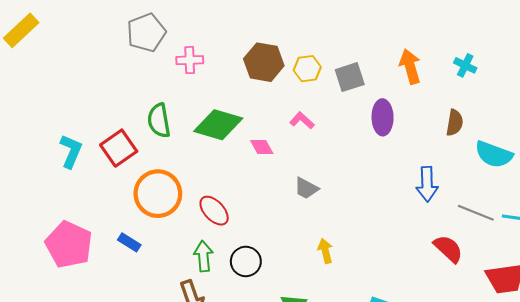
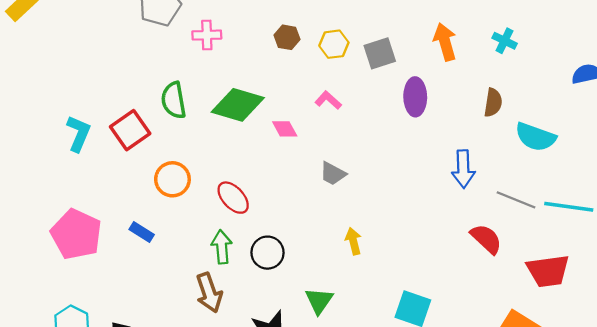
brown hexagon: (264, 62) -> (287, 37), size x0.6
orange circle: (158, 194) -> (172, 179), size x0.7

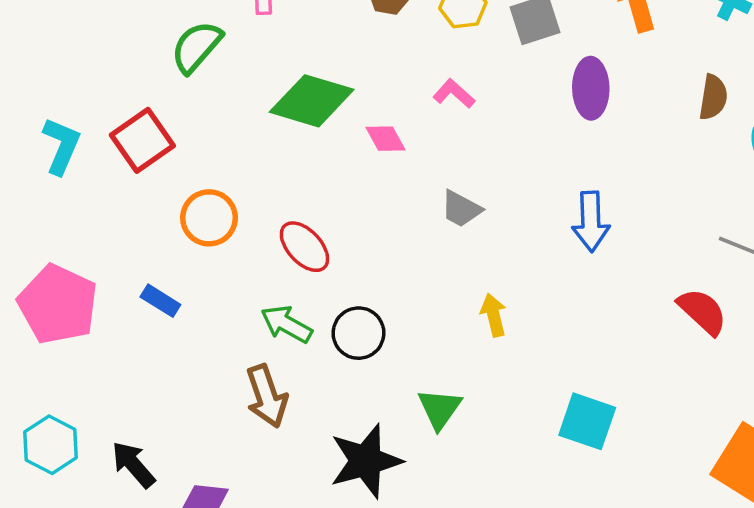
green semicircle: (174, 100) -> (196, 47), moved, turned 51
blue arrow: (463, 169) -> (591, 221), moved
green arrow: (222, 247) -> (286, 324), turned -56

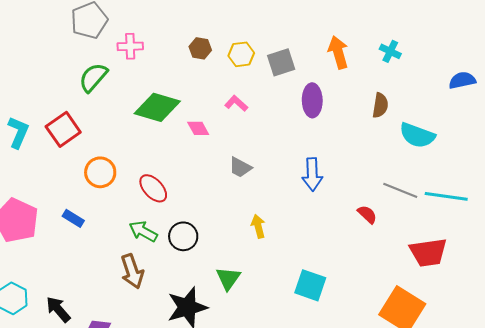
red semicircle: (702, 311) -> (367, 214), moved, size x0.7

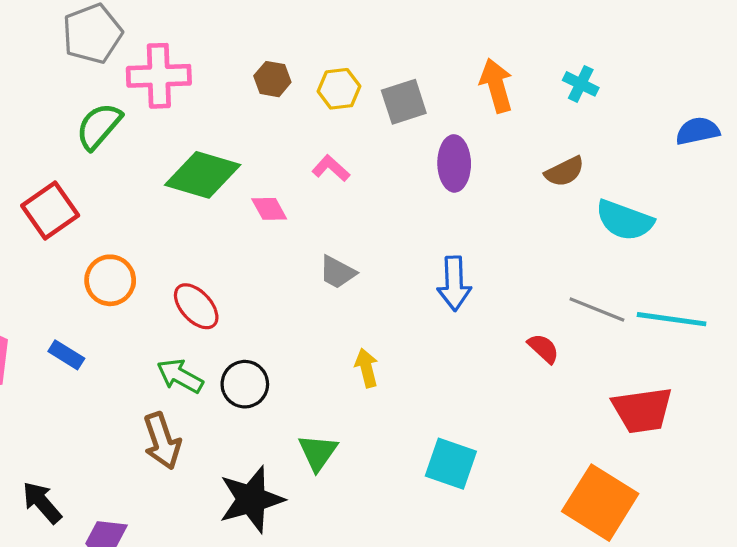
pink cross: (130, 46) -> (159, 76), size x1.5
brown semicircle: (380, 105) -> (565, 172), turned 55

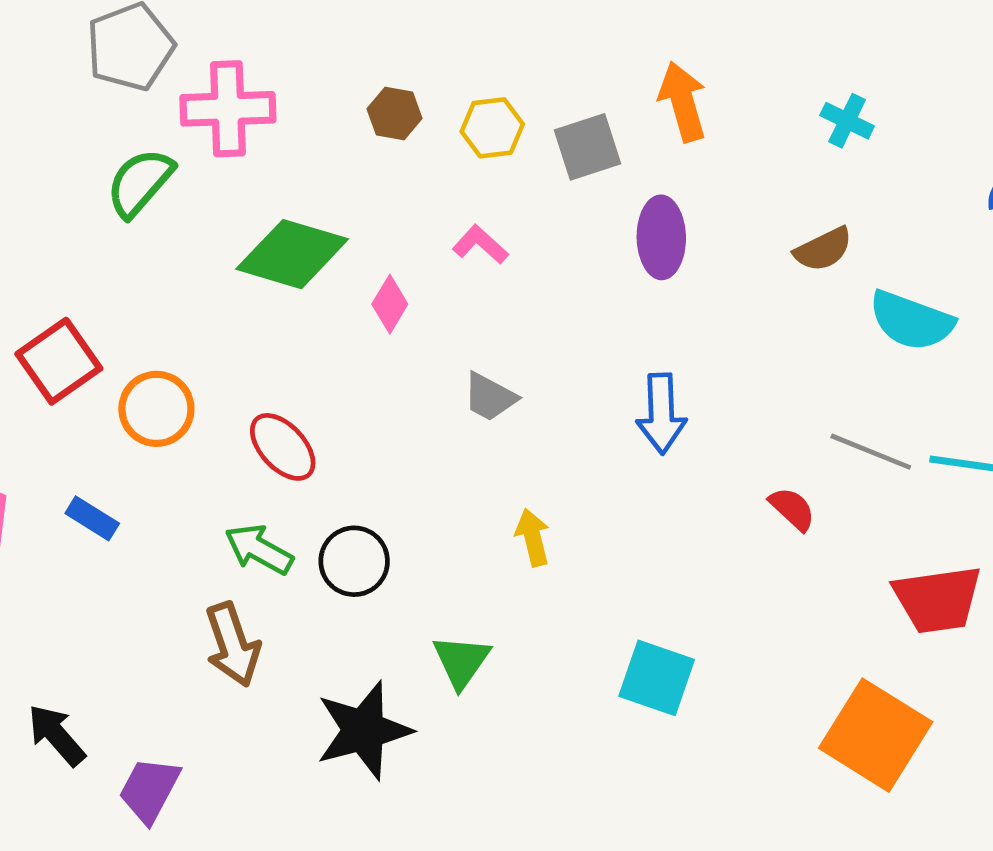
orange arrow: (496, 86) -> (683, 102), moved
pink diamond: (269, 209) -> (390, 304), turned 60
red square: (50, 211) -> (59, 361), moved

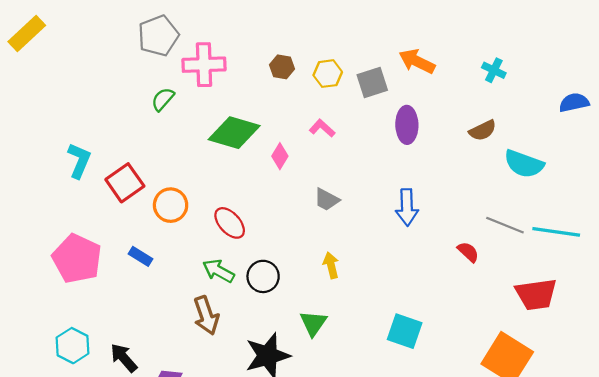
orange arrow: (683, 102) -> (417, 61), turned -48
green semicircle: (140, 183) -> (163, 99), size x0.7
yellow arrow: (533, 537) -> (331, 265), moved

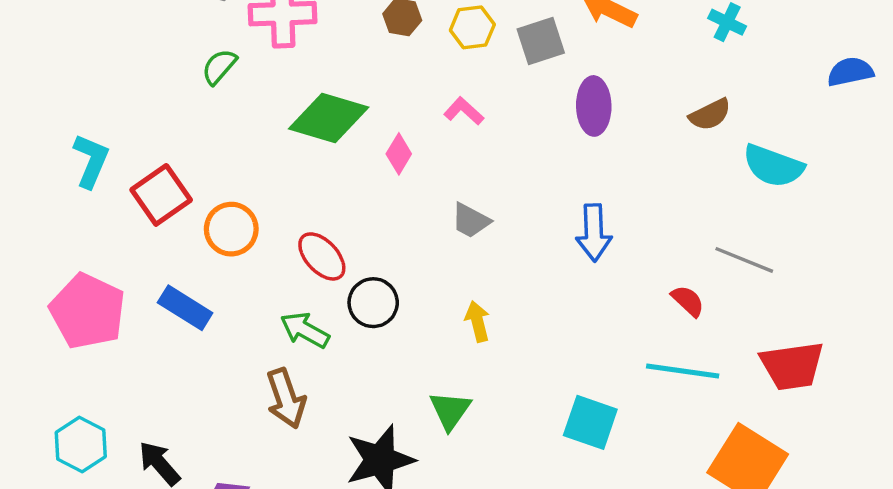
cyan line: (556, 232) -> (683, 371), moved
blue rectangle: (140, 256) -> (185, 308), size x1.4
black circle: (263, 276) -> (373, 303), moved

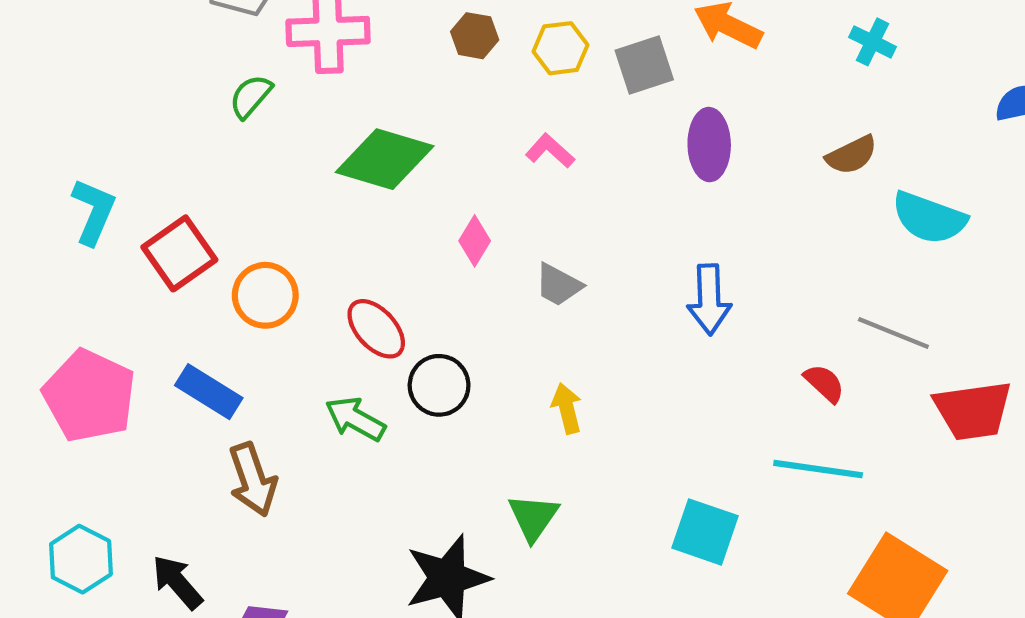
pink diamond: (399, 154) -> (475, 241), moved
red trapezoid: (792, 366) -> (973, 410), moved
brown arrow: (286, 398) -> (253, 480), moved

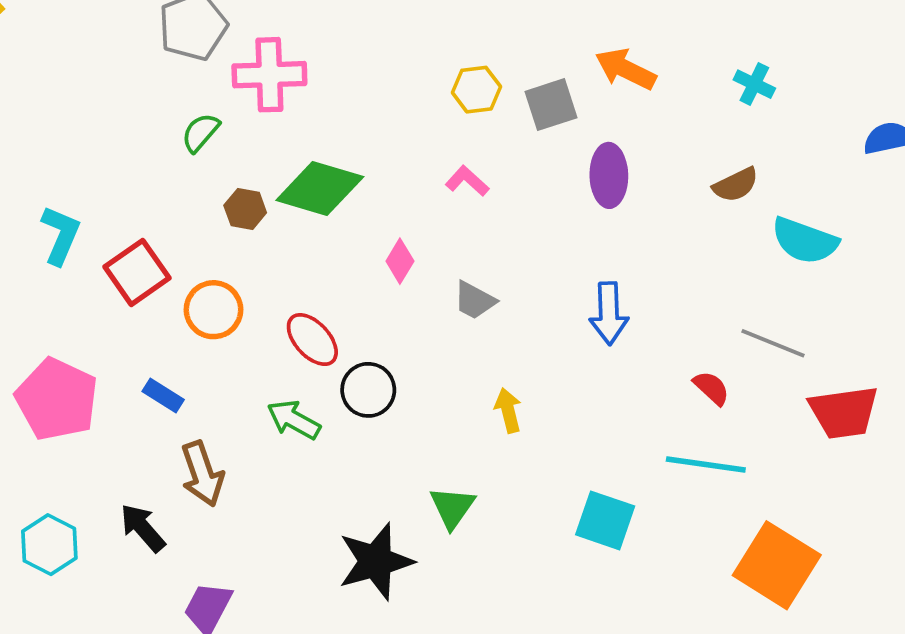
brown hexagon: (475, 36) -> (245, 209), moved
blue rectangle: (209, 392) -> (163, 395), size x0.7
yellow arrow: (567, 408) -> (508, 410), moved
black arrow: (177, 582) -> (143, 528), moved

